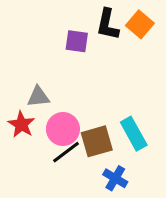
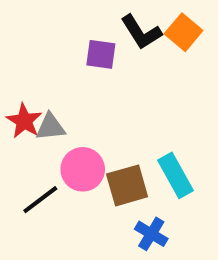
black L-shape: (108, 24) -> (141, 32), turned -44
red star: (21, 124) -> (24, 121), moved
black line: (66, 152) -> (40, 200), moved

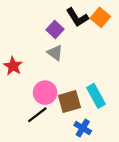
purple square: (101, 54) -> (55, 29), turned 35
gray triangle: (50, 127) -> (55, 53), moved, turned 42
black line: (40, 200) -> (37, 115), moved

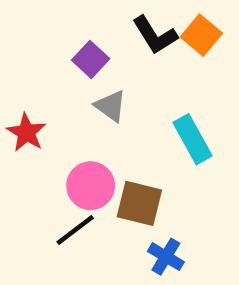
purple square: (55, 29) -> (91, 59), moved
cyan rectangle: (96, 96) -> (192, 139), moved
brown square: (69, 101) -> (139, 203), turned 30

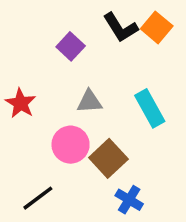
gray triangle: (111, 106) -> (89, 102), moved, turned -40
brown square: (139, 203) -> (108, 158), turned 33
black line: (75, 230) -> (38, 198), moved

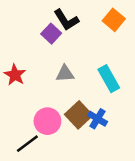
black L-shape: (120, 27) -> (66, 20), moved
pink circle: (71, 145) -> (47, 121), moved
blue cross: (129, 200) -> (97, 119), moved

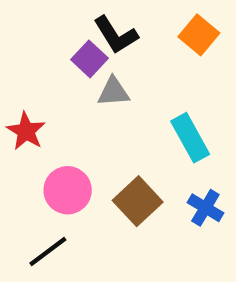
gray triangle: (65, 74) -> (114, 92), moved
blue cross: (97, 119) -> (205, 208), moved
pink circle: (47, 121) -> (68, 190), moved

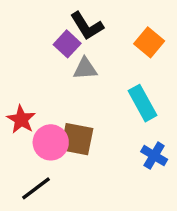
orange square: (199, 35) -> (149, 42), moved
red star: (26, 131) -> (21, 119), moved
brown square: (138, 201) -> (77, 139), moved, turned -36

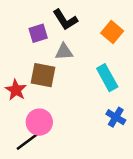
purple square: (67, 44) -> (38, 33), moved, turned 30
brown square: (77, 139) -> (43, 75), moved
pink circle: (51, 142) -> (39, 122), moved

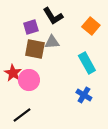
brown square: (43, 75) -> (35, 49), moved
blue cross: (116, 117) -> (84, 95), moved
pink circle: (39, 122) -> (29, 80), moved

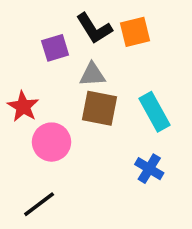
orange square: (91, 26) -> (135, 32), moved, turned 36
brown square: (35, 49) -> (99, 108), moved
red star: (13, 73) -> (23, 107), moved

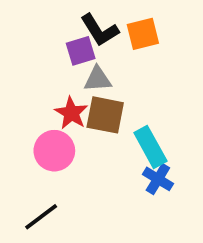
purple square: (55, 48) -> (81, 51), moved
red star: (23, 107) -> (71, 113), moved
cyan rectangle: (155, 112) -> (150, 147), moved

